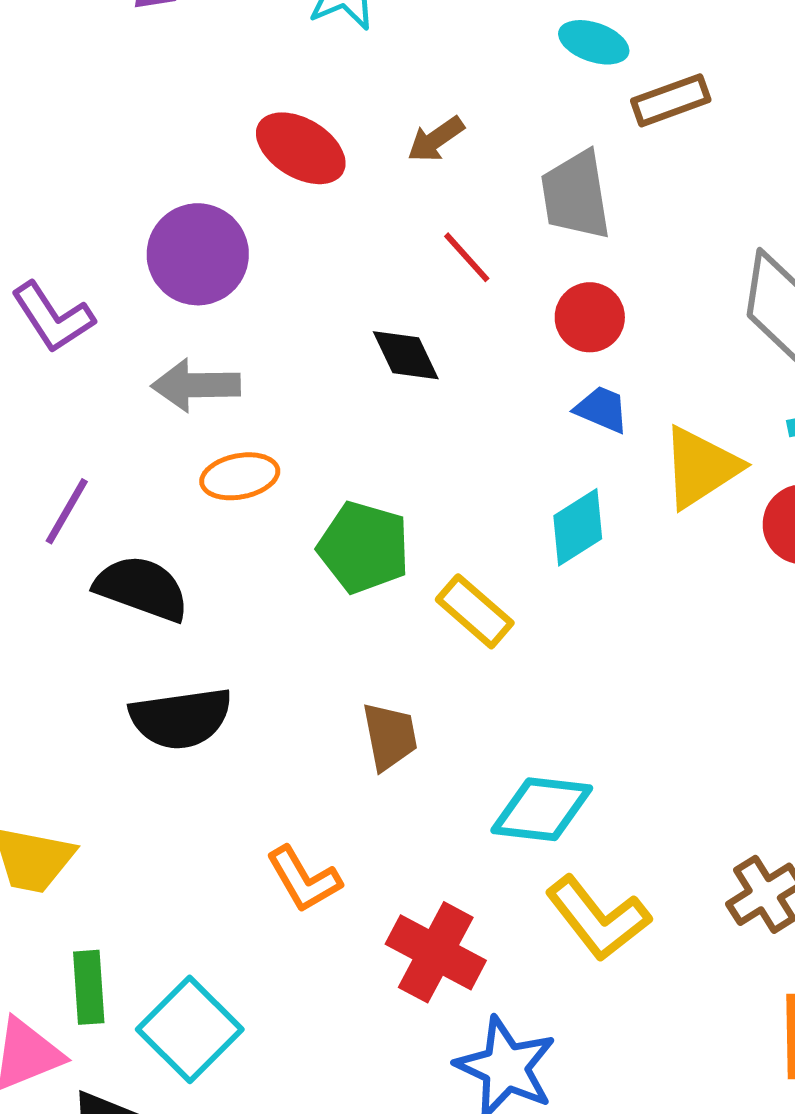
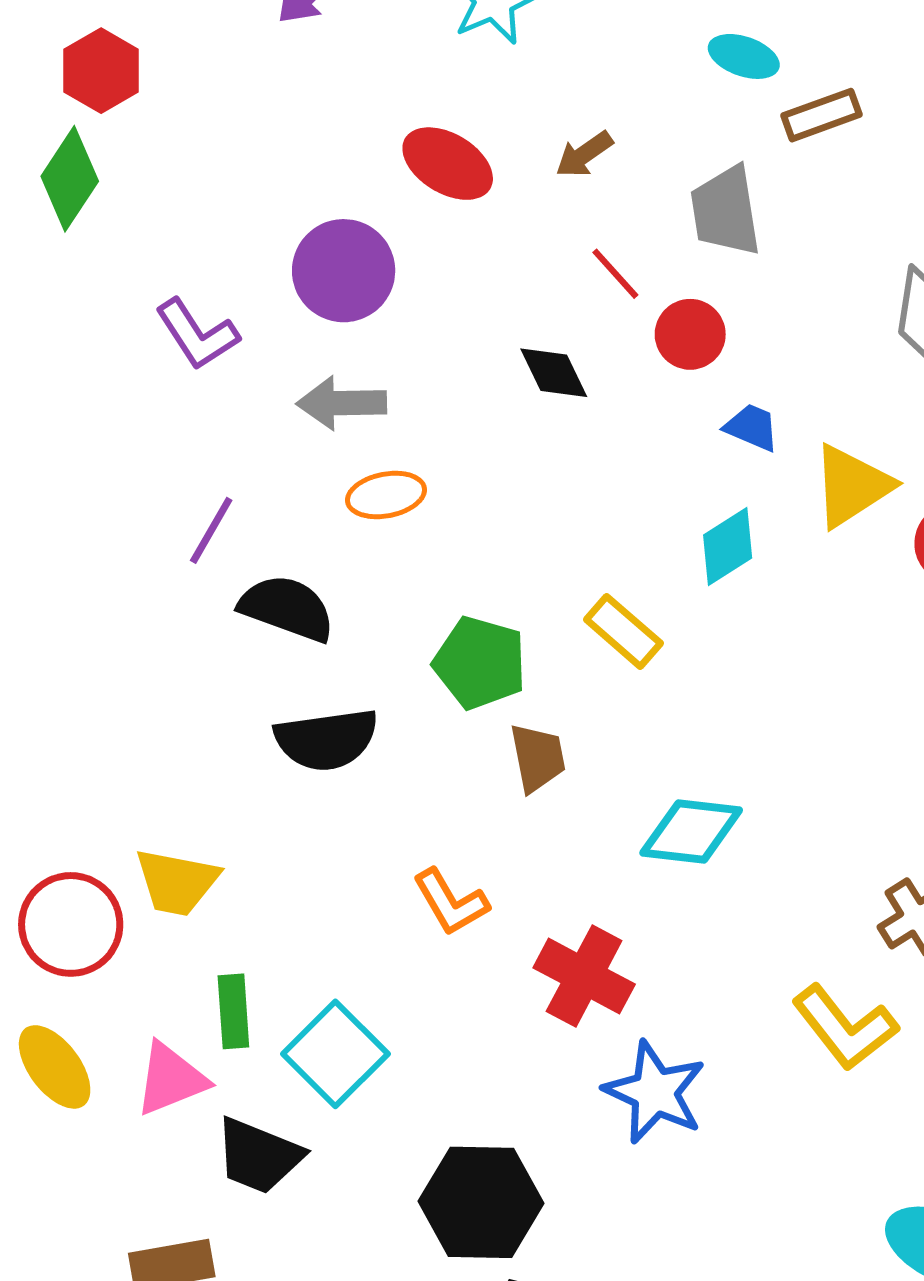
red circle: (590, 317) -> (690, 334), moved
green pentagon: (364, 547) -> (480, 663), moved
yellow L-shape: (598, 918) -> (845, 1028), moved

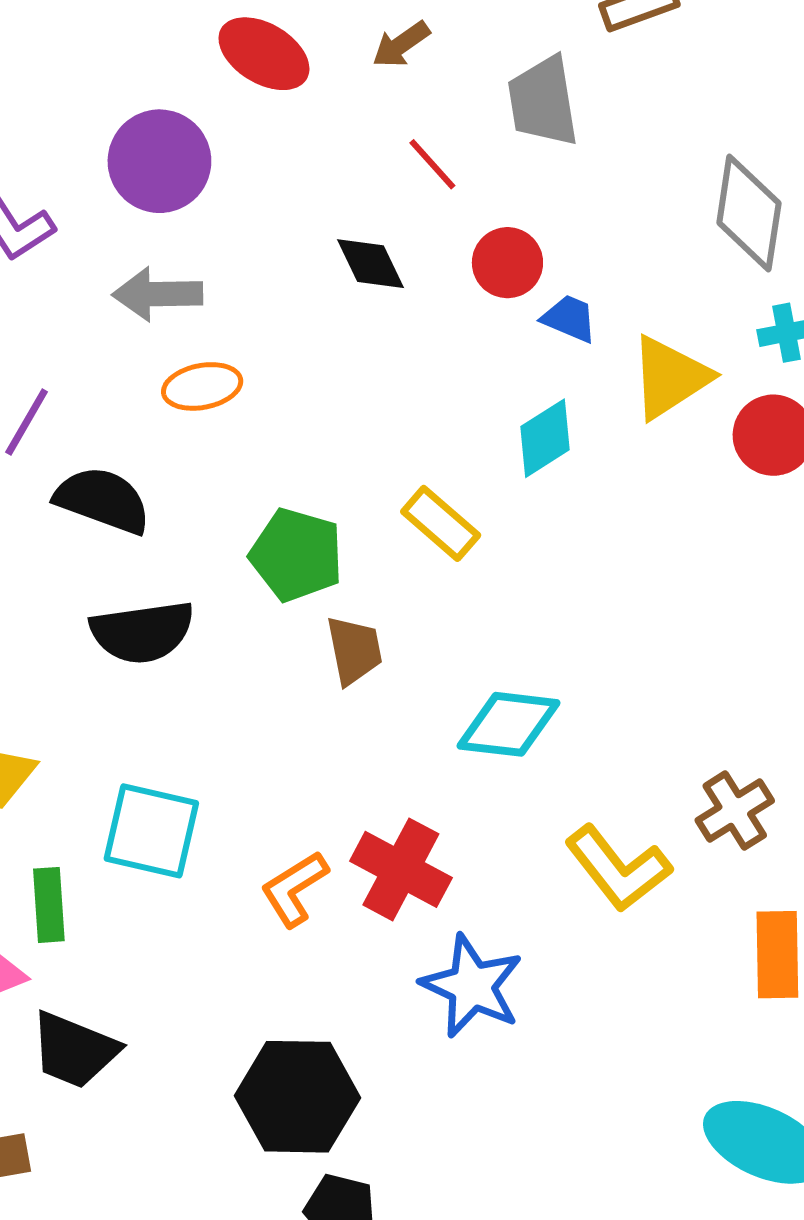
red circle: (690, 334) -> (507, 263), moved
orange L-shape: (451, 902) -> (294, 889), moved, turned 88
yellow L-shape: (845, 1028) -> (618, 868), moved
cyan square: (335, 1054) -> (151, 831), moved, turned -32

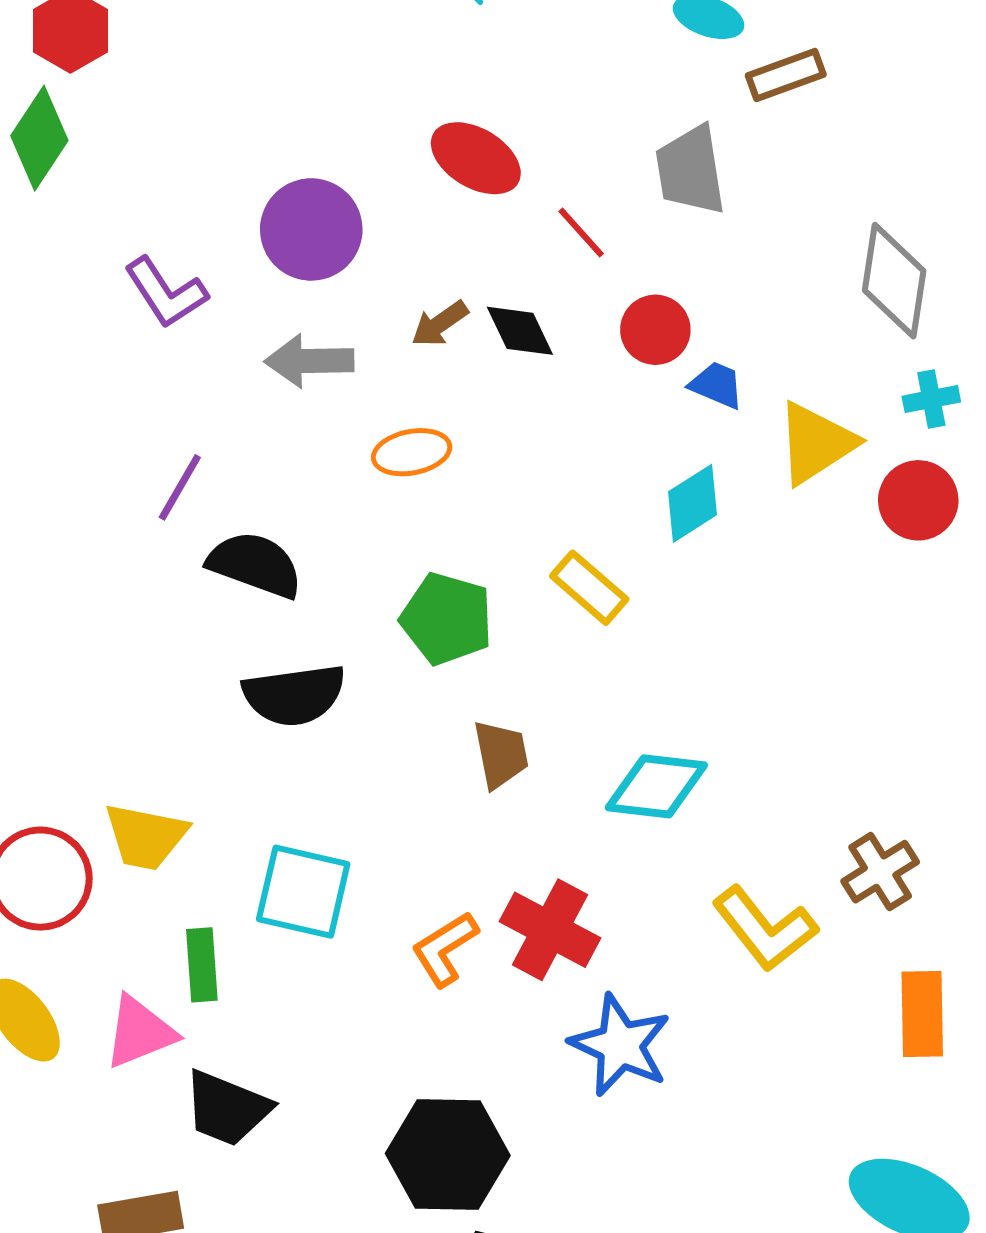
brown arrow: (401, 45) -> (440, 324), moved
red ellipse: (264, 54) -> (476, 158), moved
orange ellipse: (202, 386) -> (412, 452), moved
brown trapezoid: (354, 650) -> (501, 754), moved

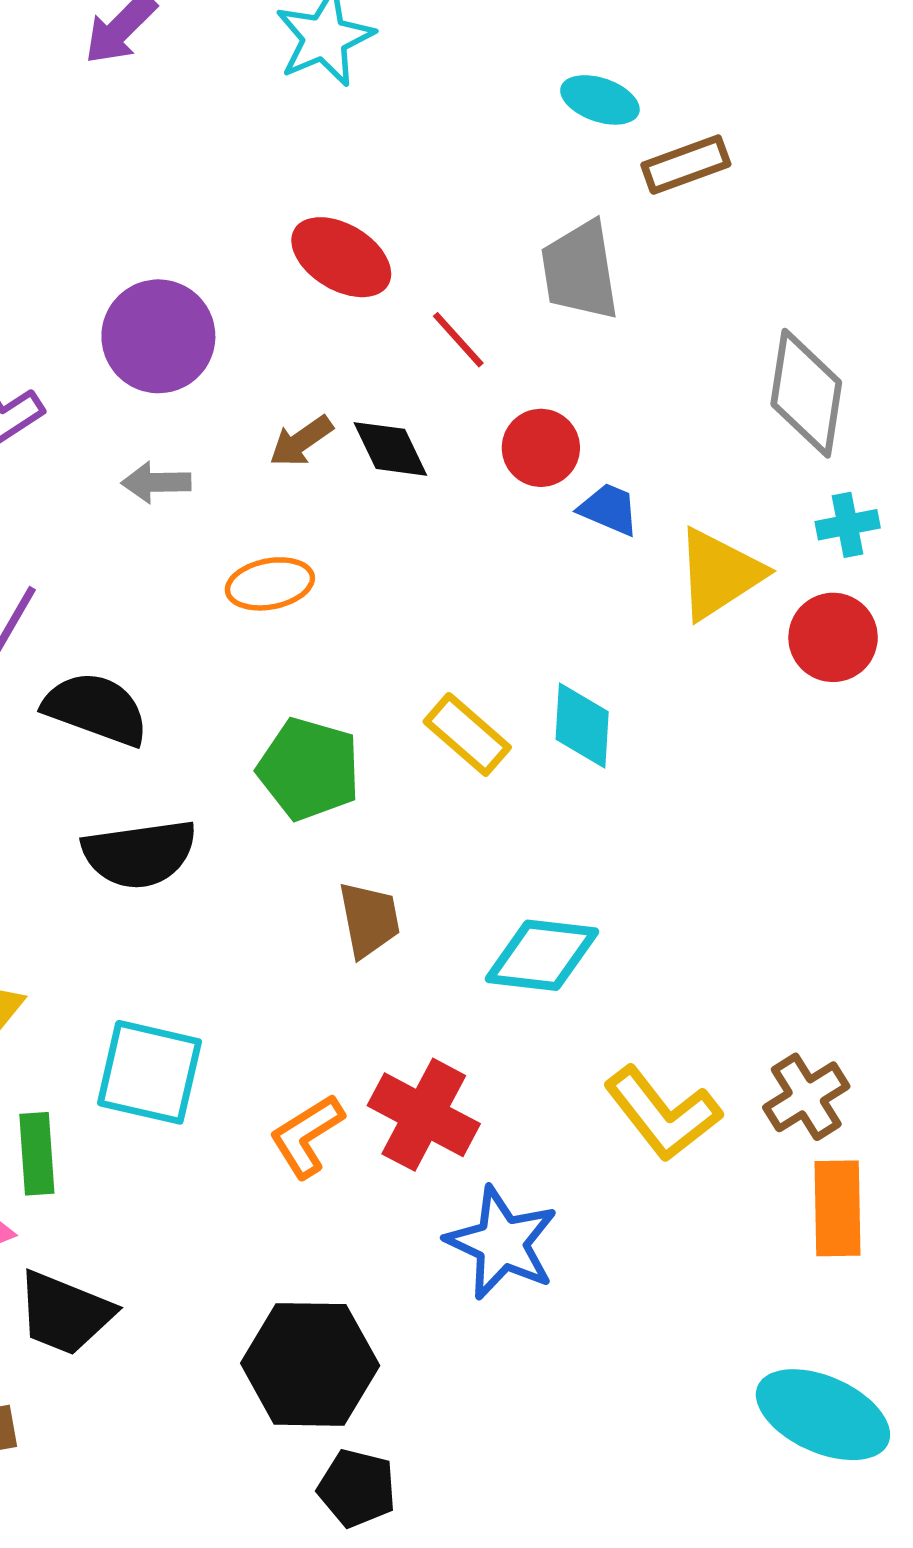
gray arrow: (309, 361) -> (156, 482), size x0.7
cyan diamond: (693, 503) -> (582, 726), moved, turned -54
brown cross: (880, 872) -> (806, 1097), moved

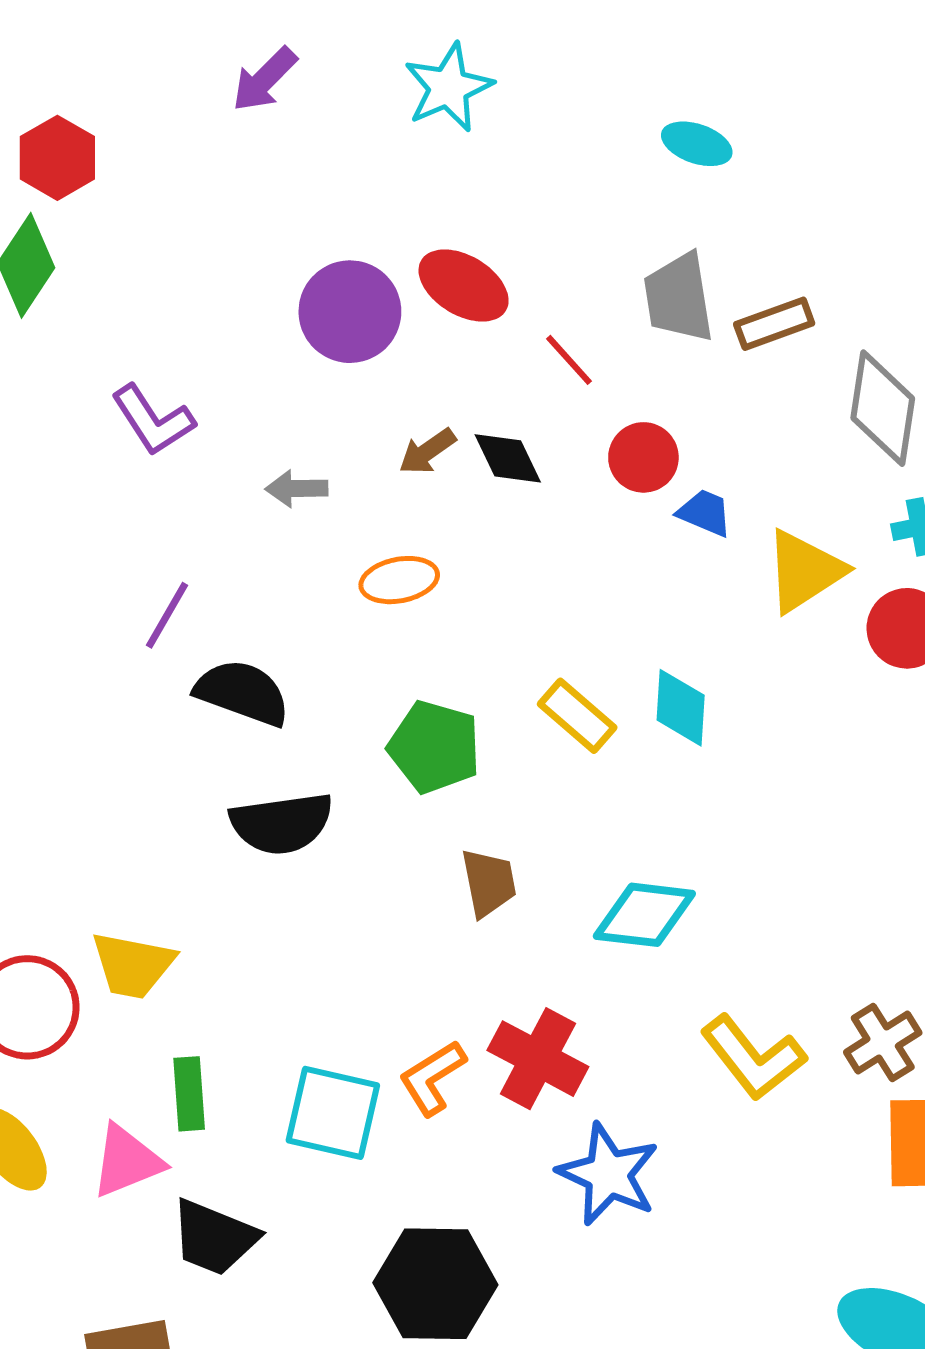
brown rectangle: (686, 165) -> (774, 324), moved
purple circle: (158, 336) -> (350, 312), moved
cyan square: (149, 1072) -> (333, 1113), moved

